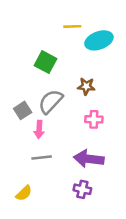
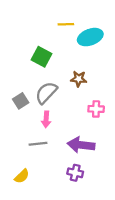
pink cross: (94, 119) -> (96, 109), moved
pink arrow: (39, 130) -> (46, 119), moved

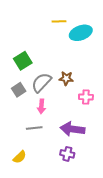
green square: (42, 57) -> (23, 61), moved, turned 30
brown star: (79, 79) -> (66, 78), moved

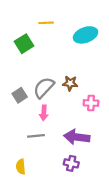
yellow line: (59, 21) -> (46, 23), moved
green square: (23, 61) -> (24, 44), moved
yellow semicircle: (20, 157) -> (21, 167), turned 128

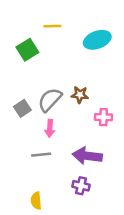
yellow semicircle: (21, 167) -> (36, 201), moved

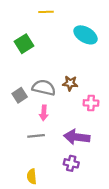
yellow line: (52, 26) -> (46, 12), moved
cyan ellipse: (97, 40) -> (85, 35), turned 50
gray semicircle: (50, 100) -> (44, 88), turned 60

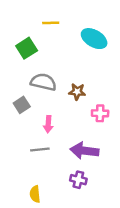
yellow line: (46, 12) -> (51, 23), moved
gray semicircle: (44, 88) -> (43, 82), moved

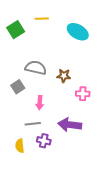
green square: (27, 48) -> (16, 30), moved
purple cross: (78, 180) -> (44, 141), moved
yellow semicircle: (35, 194) -> (20, 146), moved

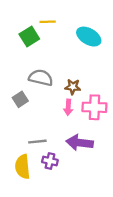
green square: (16, 30) -> (29, 37), moved
pink cross: (83, 94) -> (94, 107), size x1.5
pink arrow: (40, 103) -> (68, 107), moved
yellow semicircle: (20, 146) -> (23, 167), size x1.5

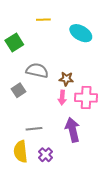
green square: (29, 37) -> (14, 42), moved
purple arrow: (80, 143) -> (73, 130), turned 70
purple cross: (50, 161) -> (46, 155), moved, turned 32

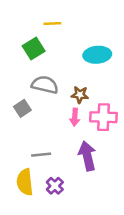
cyan ellipse: (81, 33) -> (97, 55), moved, turned -35
green square: (14, 42) -> (34, 48), moved

